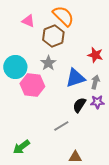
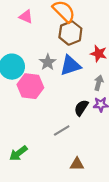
brown hexagon: (53, 36) -> (70, 33), moved
blue triangle: (75, 78) -> (70, 65), moved

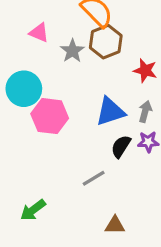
pink triangle: (26, 17) -> (39, 33), moved
gray star: (48, 62) -> (72, 51), moved
blue triangle: (70, 65) -> (110, 111), moved

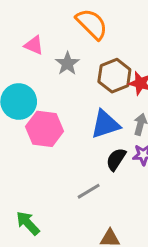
brown hexagon: (106, 42) -> (114, 76), moved
green arrow: (33, 210) -> (28, 223), turned 84

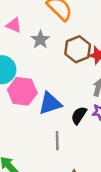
blue triangle: (105, 124) -> (50, 103), moved
gray line: (89, 191) -> (57, 141), turned -60

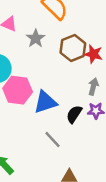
gray line: (57, 141) -> (52, 140), turned -42

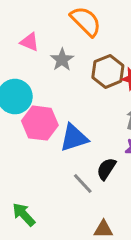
black semicircle: (74, 114) -> (106, 169), moved

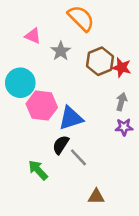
black semicircle: (106, 169) -> (61, 145), moved
green arrow: (24, 215) -> (38, 170), moved

